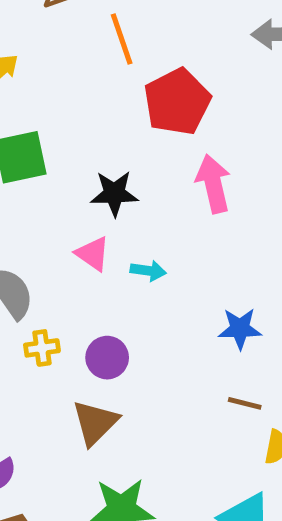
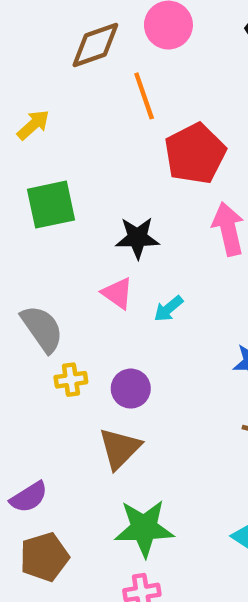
cyan arrow: (148, 271) -> (168, 309), turned 132

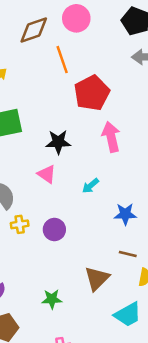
cyan arrow: (168, 309) -> (90, 186), moved
brown triangle: (120, 448) -> (97, 278), moved
green star: (144, 528) -> (52, 299), moved, size x0.6

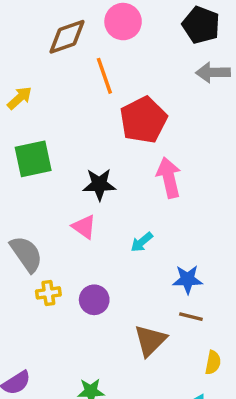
brown line: (128, 254) -> (191, 317), moved
brown triangle: (97, 278) -> (150, 340), moved

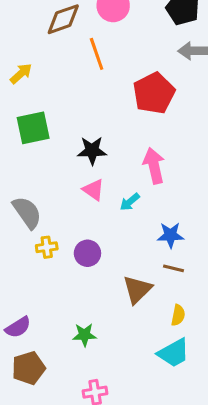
red pentagon: (143, 120) -> (154, 93), moved
pink arrow: (169, 178) -> (154, 166), moved
pink triangle: (84, 227) -> (94, 190), moved
yellow semicircle: (213, 363) -> (178, 315), moved

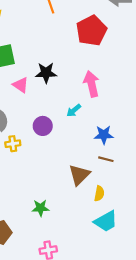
pink triangle: (94, 190) -> (21, 85), moved
purple circle: (87, 253) -> (43, 126), moved
yellow semicircle: (178, 315) -> (99, 194), moved

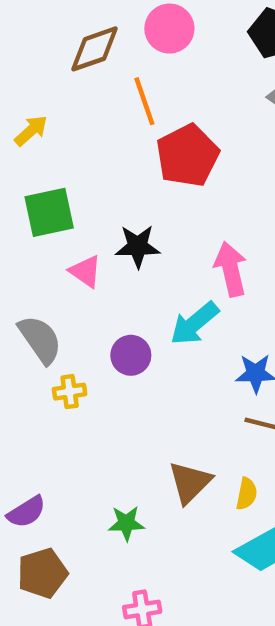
red pentagon: (91, 31) -> (188, 156), moved
cyan arrow: (74, 110) -> (194, 324), size x1.6
brown triangle: (79, 175) -> (190, 482), moved

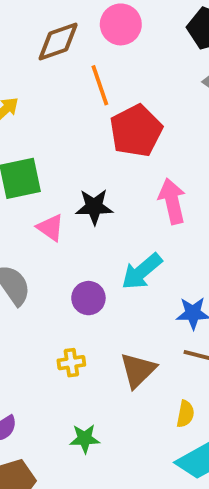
pink arrow: (231, 269) -> (172, 201), moved
yellow cross: (70, 392) -> (71, 363), moved
brown triangle: (190, 482) -> (138, 370), moved

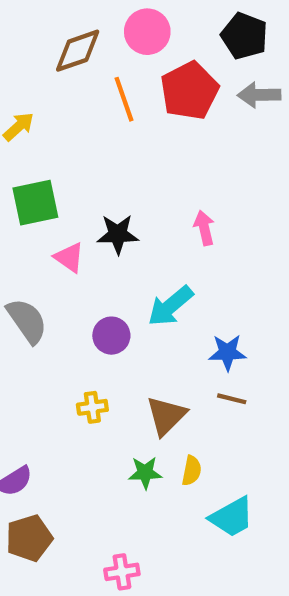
red pentagon: (136, 131) -> (189, 91), moved
pink arrow: (172, 201) -> (204, 228), size x0.7
yellow semicircle: (185, 414) -> (192, 471), moved
green star: (85, 439) -> (145, 473), moved

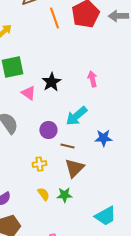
black star: (118, 234) -> (51, 82), turned -30
brown line: (232, 399) -> (67, 146), moved
yellow semicircle: (192, 471) -> (43, 194), moved, turned -48

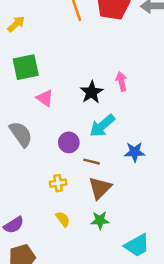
black star: (51, 82) -> (92, 92), moved
green star: (64, 195) -> (100, 220), moved

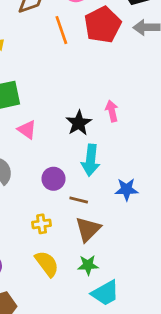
cyan arrow: (102, 126) -> (91, 160), turned -44
yellow semicircle: (63, 219) -> (47, 264), size x1.5
cyan trapezoid: (137, 245) -> (105, 293), moved

